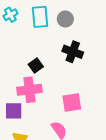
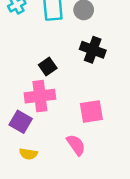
purple square: (14, 111) -> (21, 122), turned 30

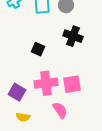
black square: (48, 66) -> (38, 49), turned -32
pink cross: (40, 96) -> (46, 83), moved

